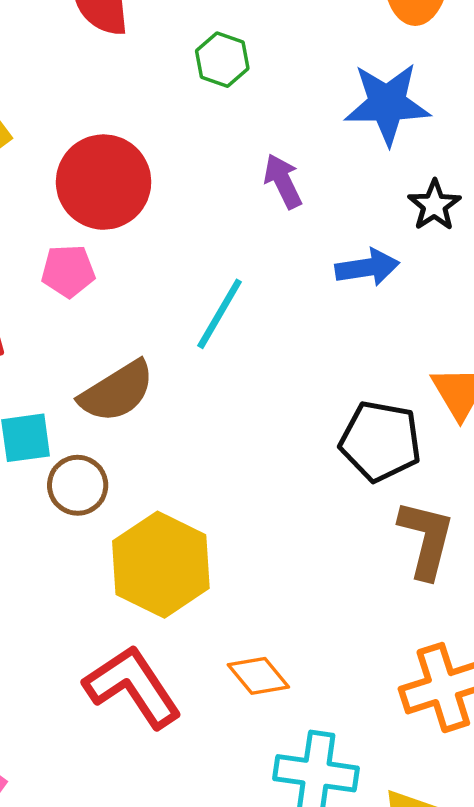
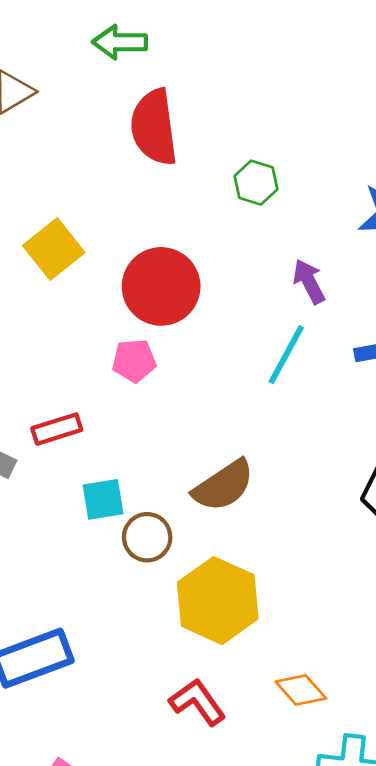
cyan line: (220, 314) -> (286, 355), moved
brown semicircle: (117, 392) -> (223, 486), moved
red L-shape: (133, 687) -> (198, 702), size x0.7

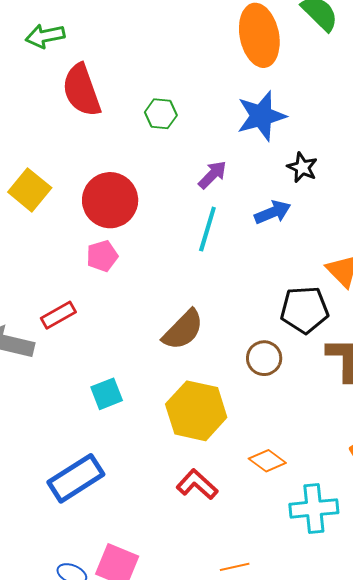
purple arrow: (309, 281) -> (212, 175), turned 84
cyan square: (103, 499) -> (107, 394), moved
brown circle: (147, 537) -> (264, 358), moved

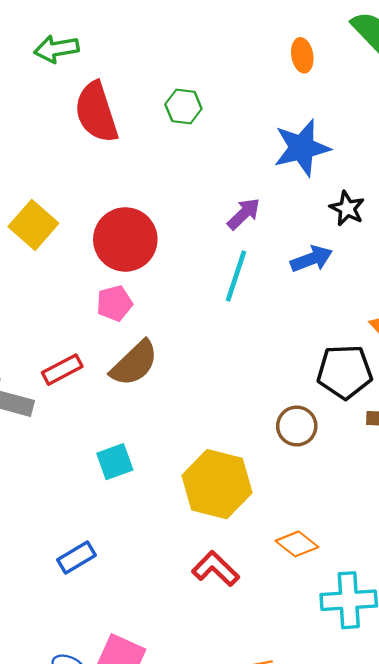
orange ellipse: (259, 35) -> (302, 55), size x0.5
green hexagon: (161, 114) -> (183, 106), moved
brown semicircle: (183, 330) -> (134, 363), moved
blue rectangle: (76, 478) -> (77, 558), size x0.6

